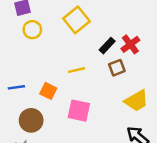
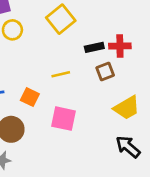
red cross: (130, 44) -> (120, 46), turned 36
black rectangle: (107, 46) -> (94, 47), turned 35

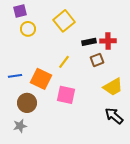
yellow line: (61, 74) -> (64, 62), turned -40
orange square: (30, 97) -> (41, 79), size x1.5

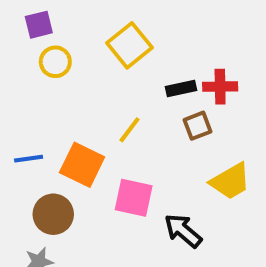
black arrow: (114, 116) -> (183, 231), moved

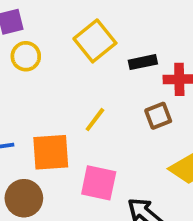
black rectangle: (181, 89) -> (143, 62), moved
orange square: (82, 165) -> (51, 152), turned -30

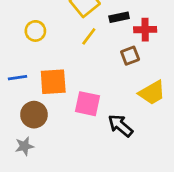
yellow circle: (26, 56) -> (35, 31), moved
yellow line: (95, 120) -> (89, 36), moved

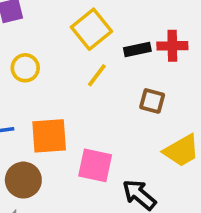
red cross: (145, 30) -> (172, 46), moved
brown square: (130, 56) -> (152, 101), turned 36

